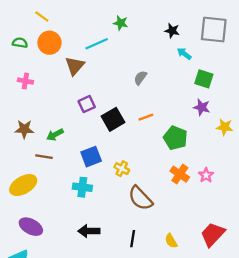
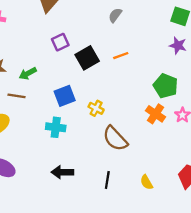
green pentagon: (175, 138) -> (166, 86), moved

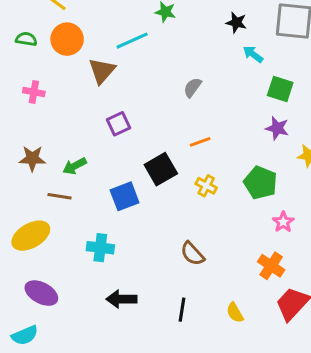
black square: (87, 58) -> (161, 169), moved
yellow cross: (96, 108) -> (206, 186), moved
orange cross: (155, 114) -> (271, 266), moved
cyan cross: (56, 127) -> (100, 248), moved
brown semicircle: (115, 139) -> (193, 254), size x0.7

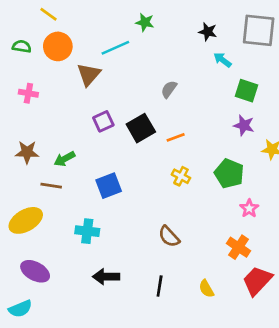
black square: (161, 169) -> (141, 128), moved

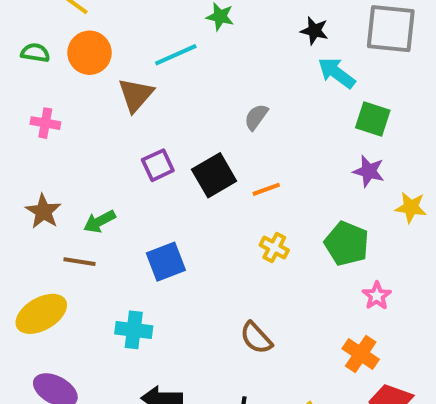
cyan arrow: (222, 60) -> (337, 73), size x1.4
brown star: (27, 152) -> (43, 211), turned 30

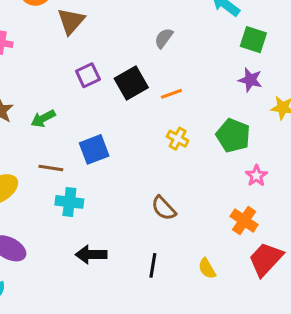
brown line: (79, 262) -> (51, 168), moved

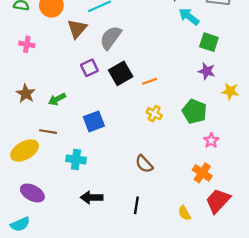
gray semicircle: (164, 38) -> (111, 38), moved, size x1.6
brown line: (51, 168) -> (48, 132), moved
yellow semicircle: (207, 268) -> (184, 213), moved

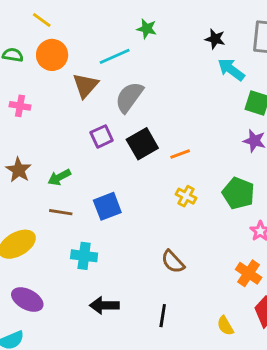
brown line: (48, 132) -> (61, 212), moved

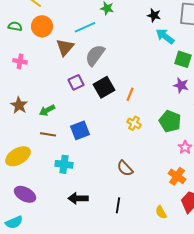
orange line: (180, 154) -> (130, 94), turned -48

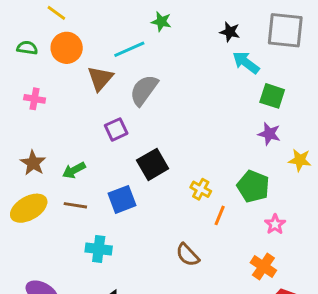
black square: (104, 87) -> (153, 164), moved
orange line: (130, 94) -> (220, 215), moved
yellow ellipse: (18, 156) -> (29, 208), moved

